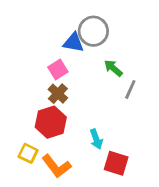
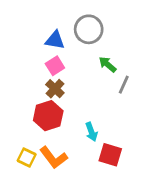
blue triangle: (73, 43) -> (55, 40), moved
yellow square: (28, 153) -> (27, 157), moved

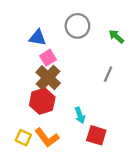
blue triangle: (55, 40) -> (37, 38), moved
green arrow: (108, 64) -> (116, 36), moved
brown cross: (55, 89) -> (48, 78), size x1.5

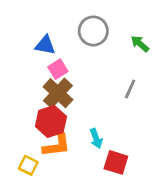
orange L-shape: (47, 138) -> (57, 145), moved, turned -60

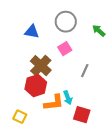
pink square: (58, 69) -> (65, 49), moved
gray line: (130, 89) -> (85, 71), moved
orange L-shape: (57, 145) -> (54, 103), moved

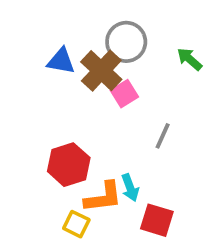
brown cross: (41, 66) -> (101, 71), moved
yellow square: (20, 117) -> (76, 224), moved

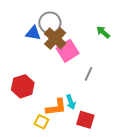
gray circle: (126, 42) -> (50, 23), moved
pink square: (124, 94) -> (68, 51), size x1.5
red hexagon: (69, 165) -> (23, 86), moved

